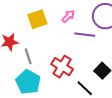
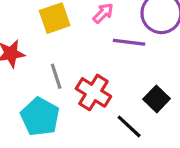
gray line: (28, 56) -> (56, 76), moved

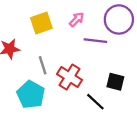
black square: (157, 99) -> (115, 82), turned -30

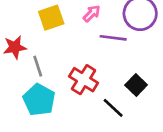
gray line: (43, 65) -> (38, 66), moved
black square: (115, 82) -> (136, 85), turned 30

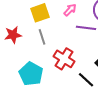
gray line: (38, 66) -> (42, 37), moved

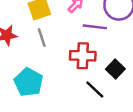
red cross: (64, 59) -> (83, 56), moved, turned -30

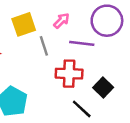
gray line: (42, 38) -> (44, 46), moved

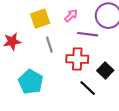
gray line: (44, 46) -> (49, 45), moved

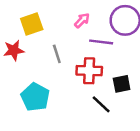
yellow square: (40, 19) -> (32, 24), moved
black square: (105, 70) -> (122, 84), turned 35

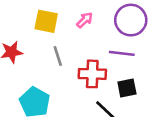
yellow square: (32, 24) -> (46, 21), moved, turned 30
purple line: (101, 42) -> (122, 53), moved

